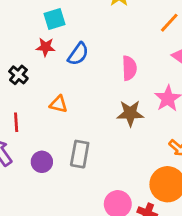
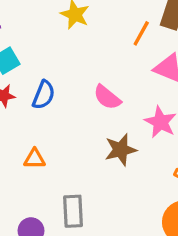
pink semicircle: (129, 68) -> (107, 97), turned 145

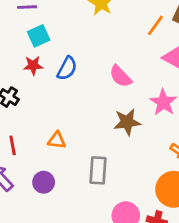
orange triangle: (35, 159) -> (57, 140), moved
gray rectangle: (73, 211) -> (98, 170), moved

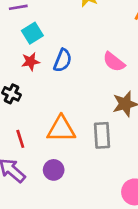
orange triangle: (57, 140) -> (61, 129), size x1.6
gray rectangle: (98, 170) -> (102, 135), moved

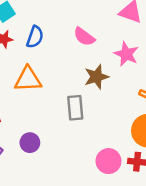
orange triangle: (61, 129) -> (28, 79), moved

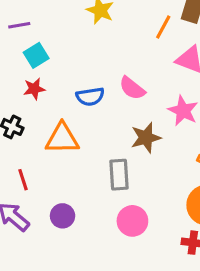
blue semicircle: (35, 37) -> (90, 97), moved, turned 60
pink circle: (108, 161) -> (132, 221), moved

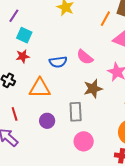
purple line: (19, 25) -> (14, 16), turned -48
cyan square: (36, 55) -> (24, 35), turned -35
purple circle: (63, 216) -> (47, 121), moved

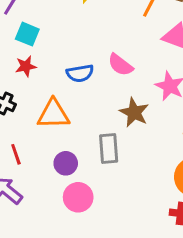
brown star: (93, 89) -> (134, 112), turned -30
pink circle: (84, 141) -> (78, 197), moved

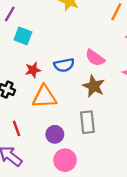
red star: (26, 66) -> (33, 70), moved
brown star: (134, 112) -> (94, 86), moved

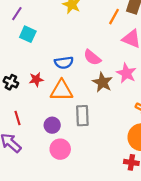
red star: (33, 70) -> (36, 79), moved
brown star: (94, 86) -> (102, 82), moved
orange triangle: (44, 97) -> (61, 90), moved

